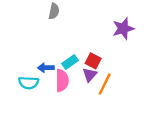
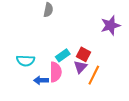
blue arrow: (46, 68) -> (41, 80), moved
cyan semicircle: (29, 83) -> (26, 61), moved

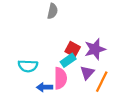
purple star: (110, 25) -> (95, 49), moved
red square: (83, 54) -> (73, 49), moved

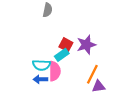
cyan semicircle: (28, 66) -> (41, 65), moved
purple triangle: (87, 73) -> (98, 86), moved, turned 40

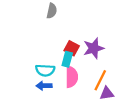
cyan rectangle: (62, 55) -> (67, 59), turned -40
pink semicircle: (55, 71) -> (72, 77), moved

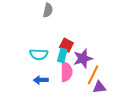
purple star: (94, 48) -> (83, 58), moved
cyan semicircle: (45, 70) -> (39, 54), moved

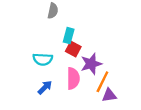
cyan rectangle: (62, 55) -> (69, 36), moved
blue arrow: (41, 80) -> (45, 87), turned 136

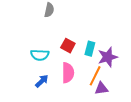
cyan rectangle: (69, 36) -> (90, 49), moved
purple star: (91, 64) -> (108, 57), moved

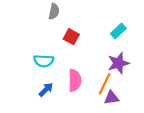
red square: (68, 46) -> (71, 37), moved
cyan rectangle: (90, 49) -> (118, 31), moved, turned 32

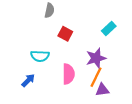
purple star: (118, 63) -> (96, 58), moved
blue arrow: (46, 90) -> (28, 80), moved

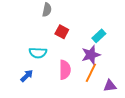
cyan rectangle: (109, 28) -> (99, 36), moved
purple triangle: (102, 90) -> (110, 86), moved

